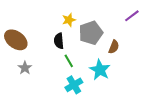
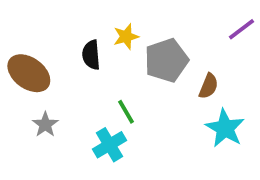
black semicircle: (59, 41) -> (91, 55), moved
cyan star: (100, 70) -> (225, 128), moved
cyan cross: (74, 85) -> (109, 145), moved

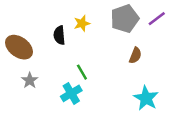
gray pentagon: (166, 60) -> (125, 19), moved
cyan star: (225, 128) -> (146, 98), moved

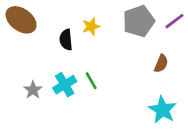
brown ellipse: (19, 47) -> (21, 20), moved
brown semicircle: (135, 55) -> (161, 63), moved
cyan cross: (71, 93) -> (65, 85), moved

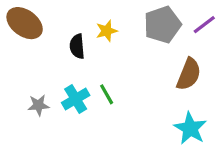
brown semicircle: (161, 63) -> (189, 74), size x1.5
gray star: (33, 90) -> (38, 105), turned 30

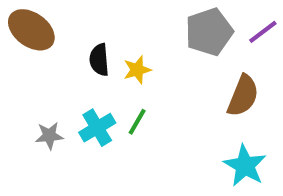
yellow star: (107, 31) -> (137, 70), moved
green line: (107, 94) -> (137, 122), turned 60

